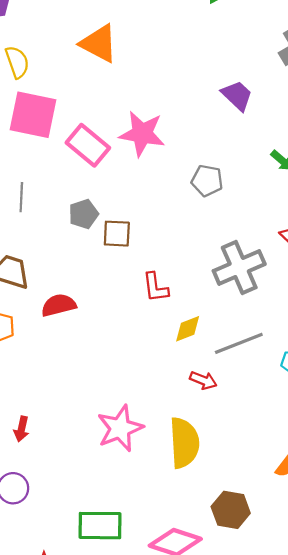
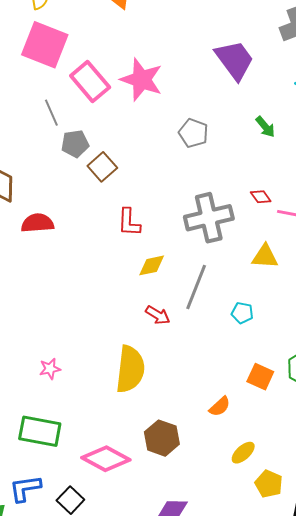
purple trapezoid: (237, 95) -> (235, 60), size x1.4
gray line: (21, 197) -> (51, 113), moved, turned -36
brown square: (117, 234) -> (102, 167), turned 36
gray line: (239, 343) -> (196, 287), turned -57
pink star: (120, 428) -> (50, 369), moved, size x0.5

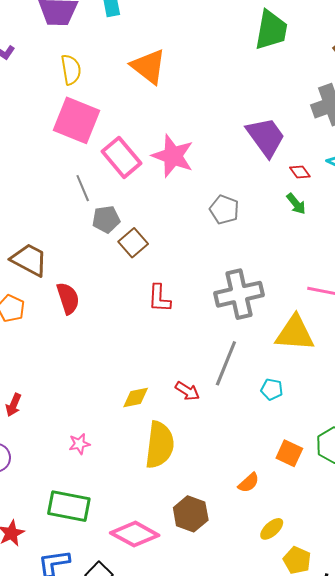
red diamond: (261, 197) -> (300, 172), moved
red semicircle: (37, 223) -> (68, 298), turned 76
yellow triangle: (265, 256) -> (295, 333), size x1.5
yellow diamond: (152, 265) -> (136, 398), moved

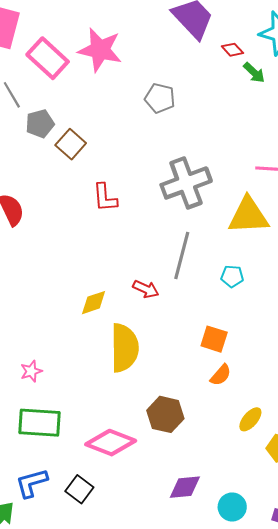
green arrow: (296, 204) -> (254, 73), moved
pink star: (79, 444) -> (31, 371), moved
orange square: (289, 453) -> (214, 339), moved

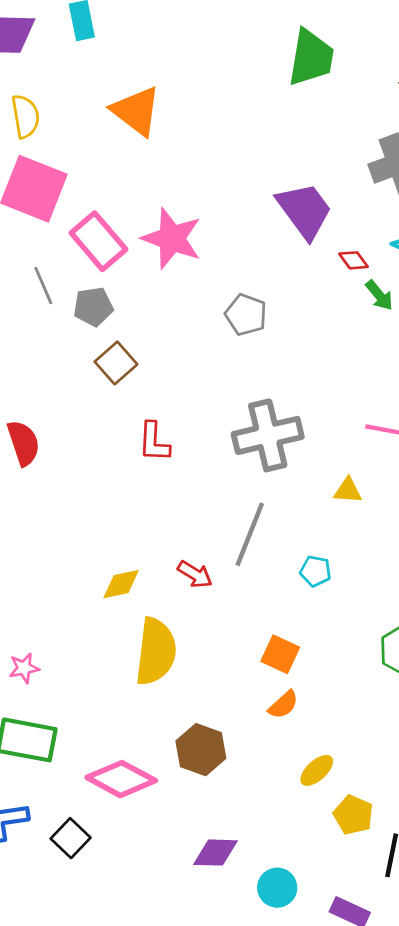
gray pentagon: (40, 124) -> (93, 307), moved
yellow triangle: (248, 216) -> (348, 491), size x0.5

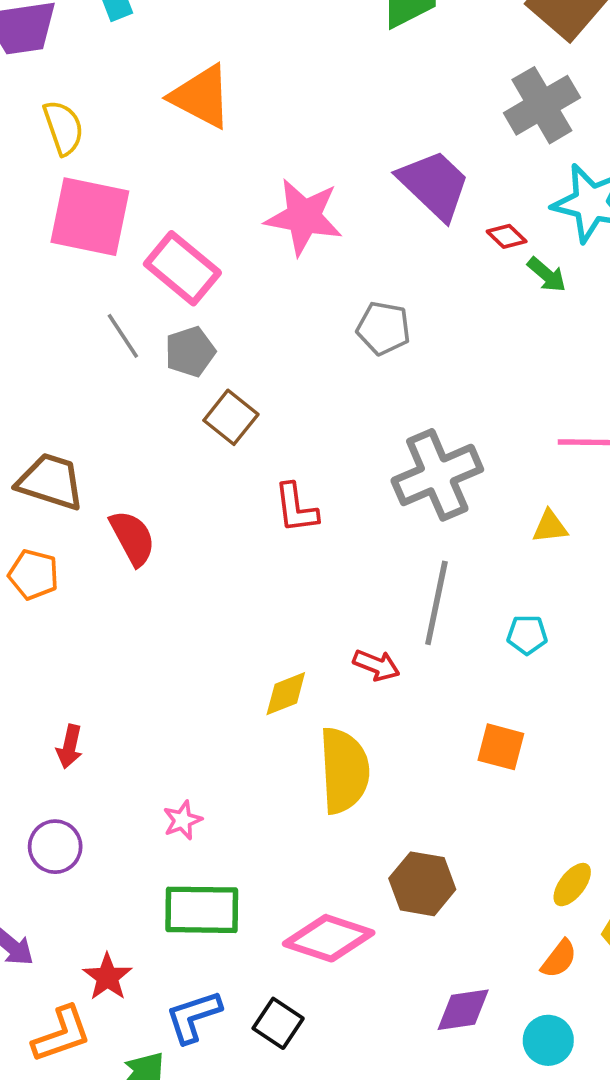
pink star: (172, 238) -> (304, 217), moved
orange semicircle: (283, 705) -> (559, 959), moved

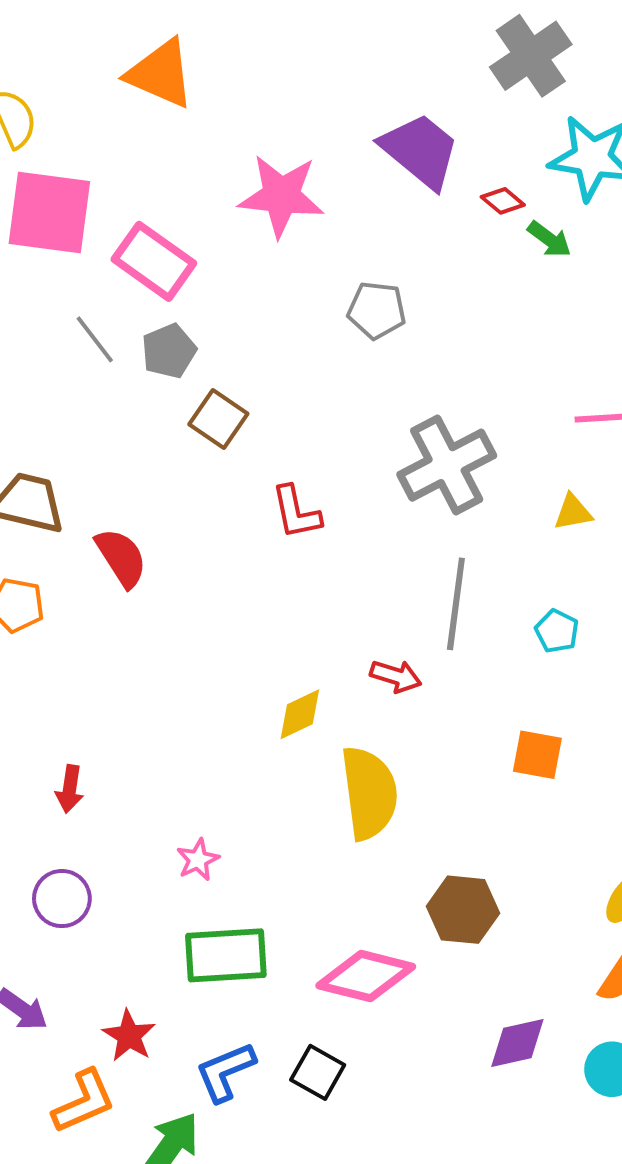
cyan pentagon: (527, 635) -> (557, 631), turned 30

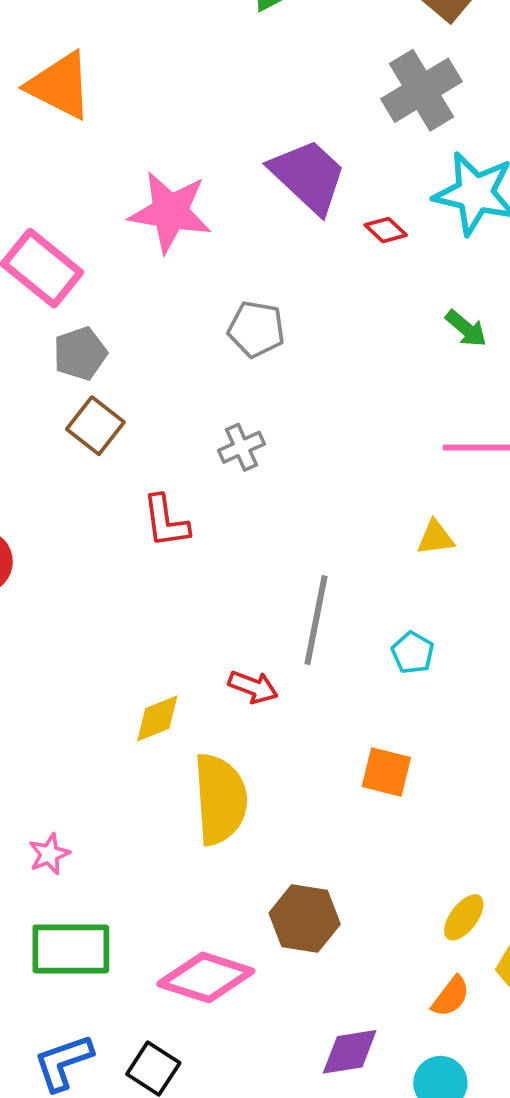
green arrow: (549, 239) -> (466, 328), moved
gray pentagon: (169, 351) -> (80, 353), moved
gray cross: (447, 465) -> (241, 447), moved, size x0.5

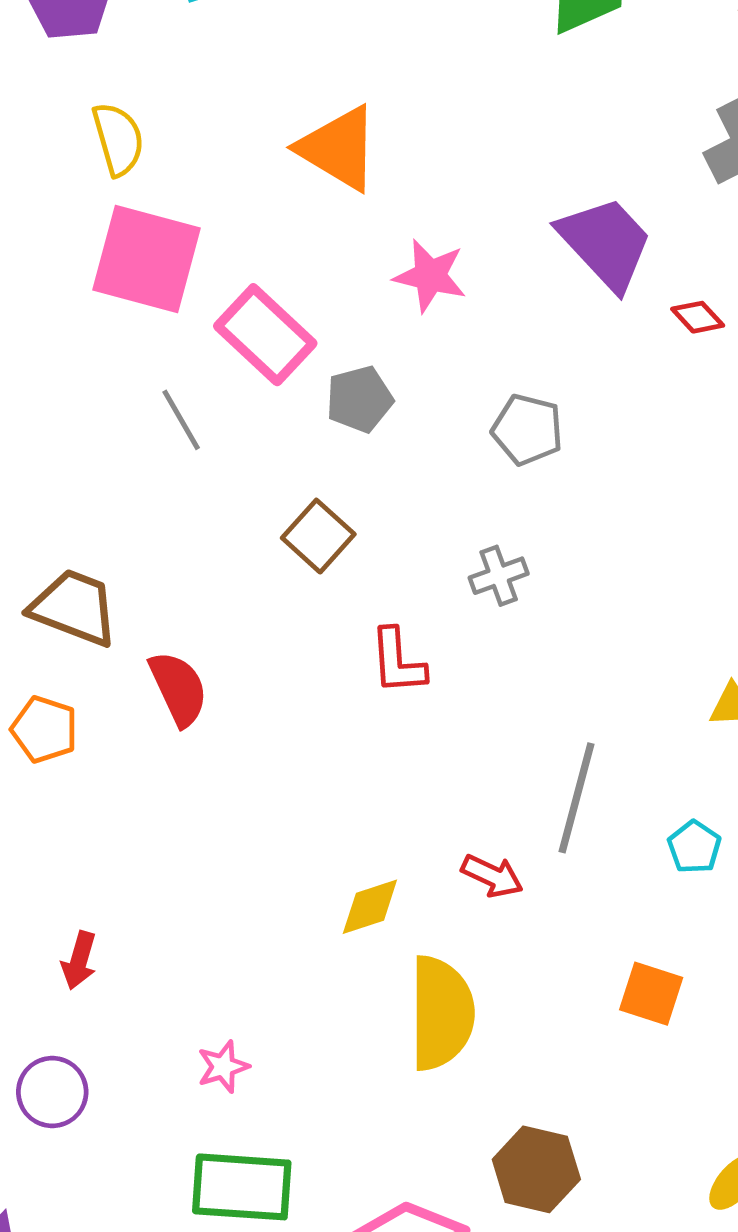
orange triangle: (60, 86) -> (339, 148), moved
pink star: (170, 212) -> (430, 276), size x0.7
gray pentagon: (80, 353) -> (359, 399), moved

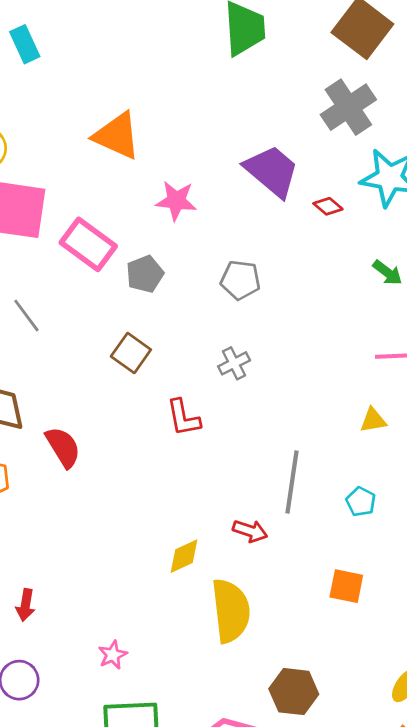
gray line: (181, 420) -> (26, 316), moved

